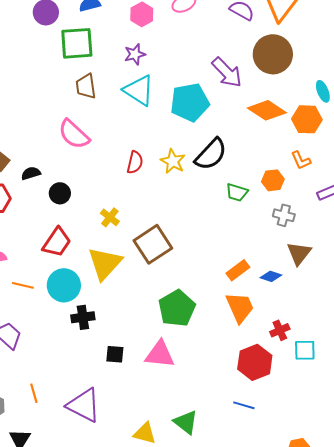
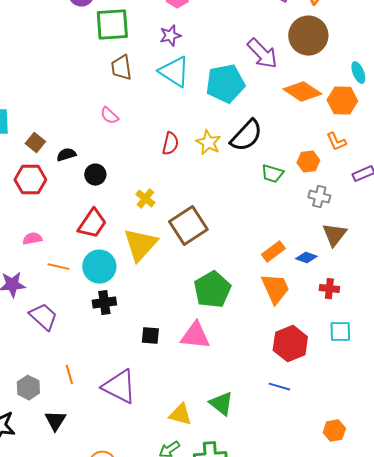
pink semicircle: (74, 134) -> (109, 116), size x0.6
black cross: (83, 317) -> (104, 303), moved
red cross: (280, 330) -> (329, 289), moved, turned 30

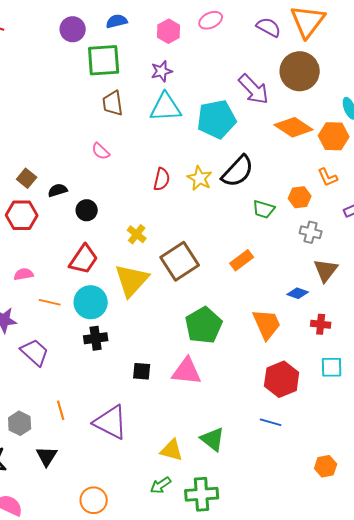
cyan triangle: (174, 72) -> (166, 107), turned -36
orange rectangle: (273, 252) -> (242, 260), moved

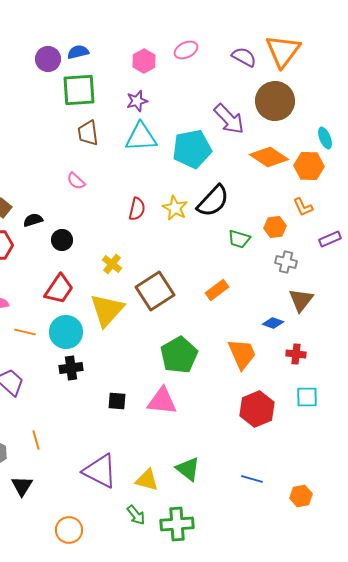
blue semicircle: (117, 21) -> (78, 52), moved
purple triangle: (111, 422) -> (100, 471), moved
blue line: (271, 422) -> (252, 479), moved
green arrow: (161, 485) -> (136, 515), turned -95

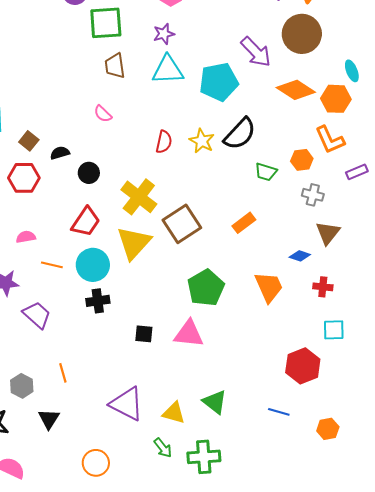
orange L-shape: (303, 207) -> (330, 140), size x1.5
yellow cross: (112, 264) -> (139, 197), size x1.8
red hexagon: (257, 409) -> (303, 366), moved

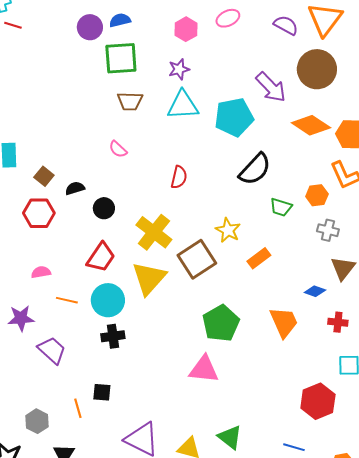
brown trapezoid: (115, 66) -> (130, 101), turned -80
yellow star: (202, 141) -> (228, 230), moved
black square: (144, 334) -> (102, 392), moved

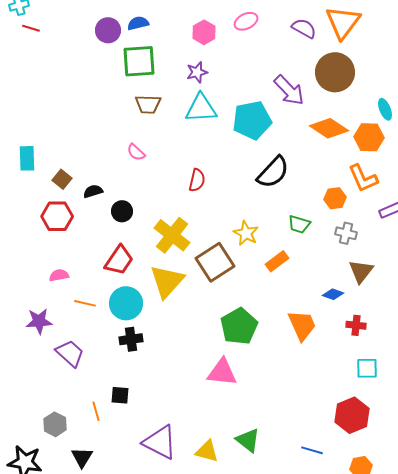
green trapezoid: (281, 207) -> (299, 224), moved
red hexagon: (318, 401) -> (352, 415), moved

